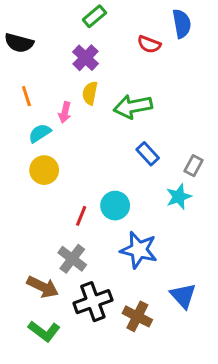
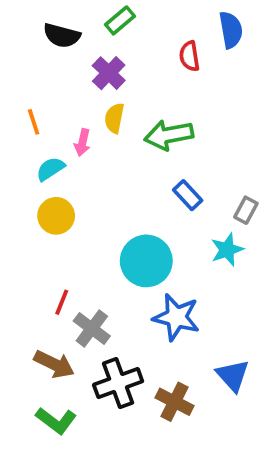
black semicircle: (19, 43) -> (62, 35), moved
red semicircle: (149, 44) -> (189, 56), turned 60
cyan circle: (115, 206) -> (146, 261), size x1.4
red line: (81, 216) -> (62, 302), moved

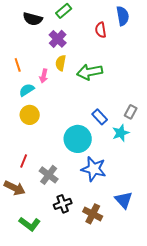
blue rectangle: (188, 195) -> (100, 117), moved
red line: (62, 302) -> (24, 161), moved
brown arrow: (54, 364) -> (15, 188), moved
black cross: (118, 383) -> (63, 204), size x0.7

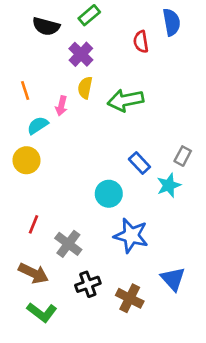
yellow circle: (30, 115) -> (26, 160), moved
cyan circle: (78, 139) -> (109, 194), size x0.7
brown arrow: (15, 188) -> (33, 273), moved

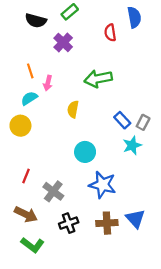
yellow semicircle: (85, 88) -> (73, 109), moved
orange line: (25, 91) -> (30, 71), moved
blue rectangle: (139, 163) -> (122, 120), moved
brown cross: (130, 298) -> (107, 223), moved, turned -30

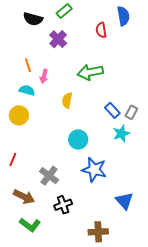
cyan semicircle: (29, 98) -> (27, 90), turned 49
red line: (26, 176) -> (13, 160), moved
brown cross: (107, 223) -> (98, 232), moved

